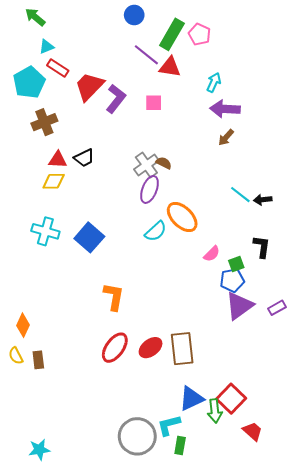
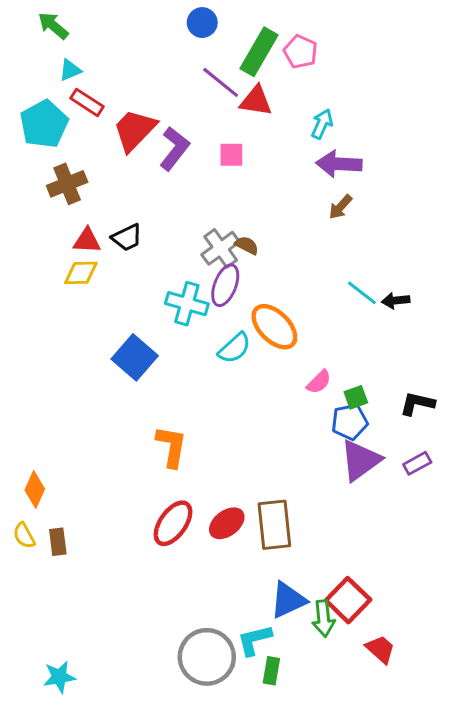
cyan cross: (45, 231) -> (187, 304), moved
black L-shape: (262, 247) -> (417, 403), moved, turned -85

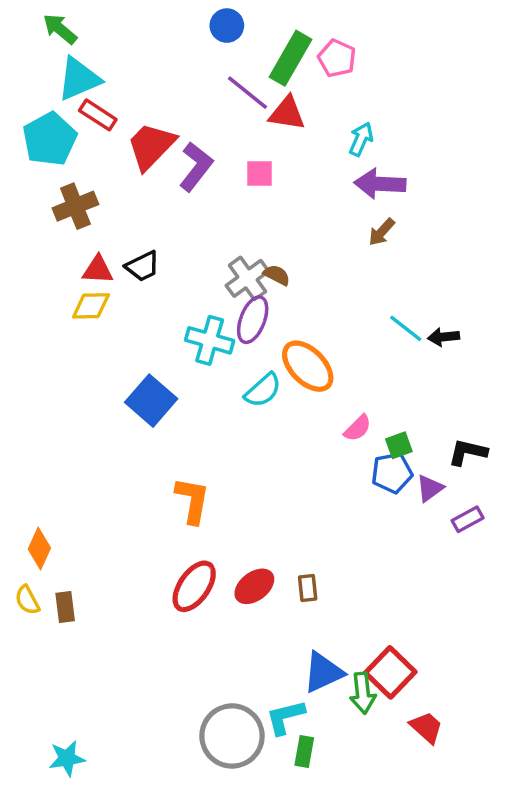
cyan triangle: (70, 70) -> (79, 79), size x1.8
purple triangle: (360, 460) -> (430, 488), moved, size x0.6
brown rectangle: (274, 525) -> (308, 588), size x0.5

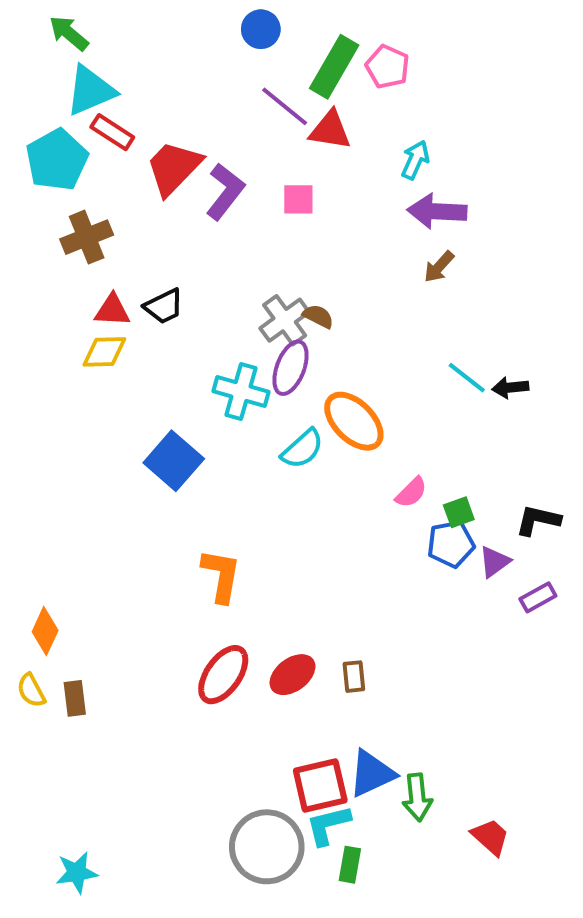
red square: (390, 672) -> (320, 785), moved, turned 33

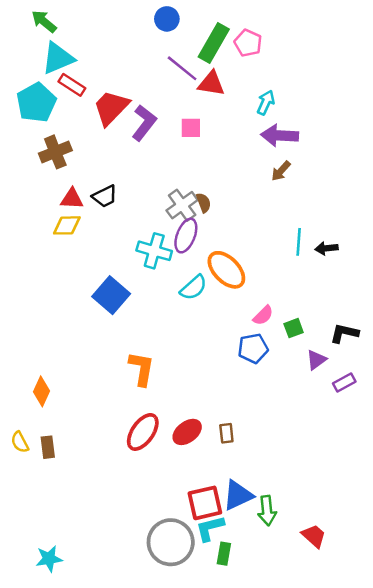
brown semicircle: (318, 316) -> (204, 203), turned 42
cyan line: (467, 378) -> (299, 242), turned 56
blue pentagon: (451, 544) -> (253, 348), moved
orange diamond: (45, 631) -> (41, 391), moved

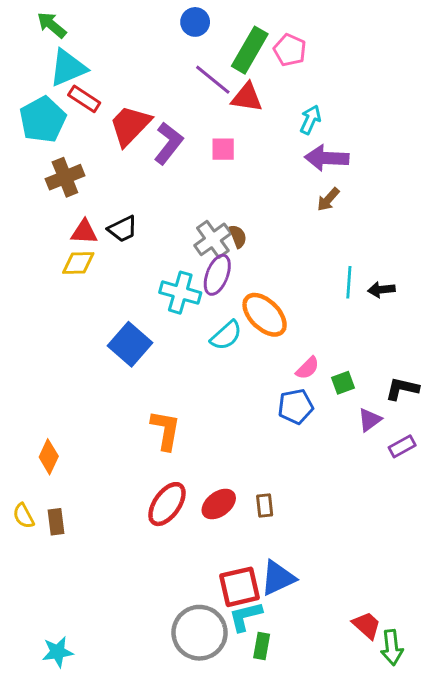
green arrow: (267, 511) -> (392, 647), moved

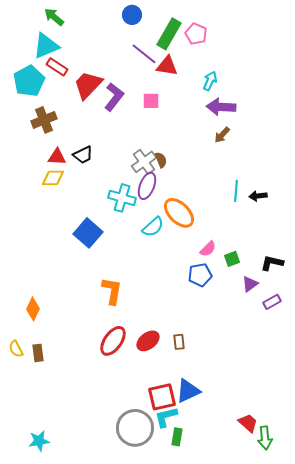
green arrow: (52, 25) -> (54, 17), moved

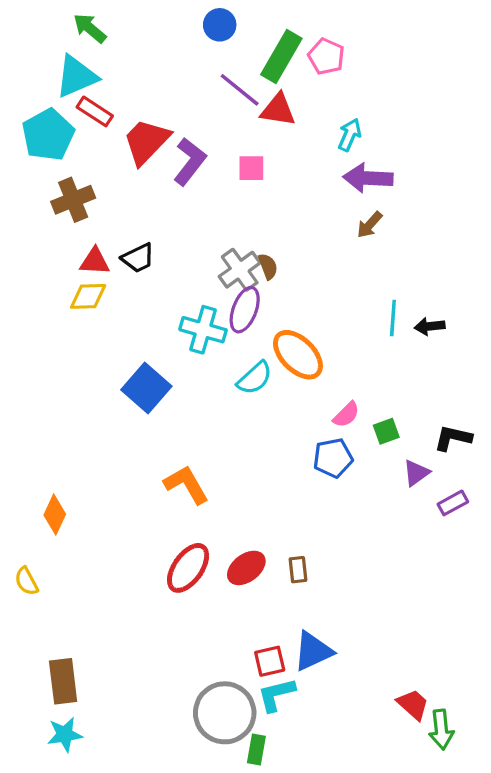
orange L-shape: (112, 291) -> (186, 485), turned -40
brown rectangle: (38, 353) -> (63, 681), moved, size x1.5
red square: (162, 397) -> (270, 661), size x0.7
green rectangle: (177, 437) -> (256, 749), moved

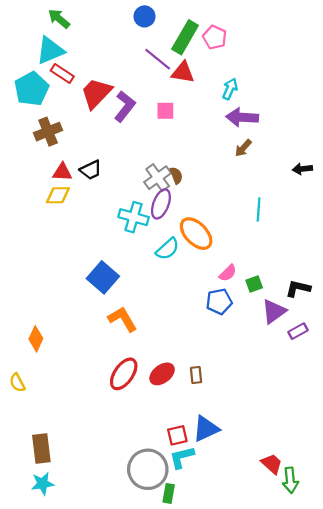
black arrow: (430, 326) -> (302, 169), moved
blue square: (146, 388) -> (103, 277), moved
purple triangle: (416, 473) -> (274, 311), size x1.4

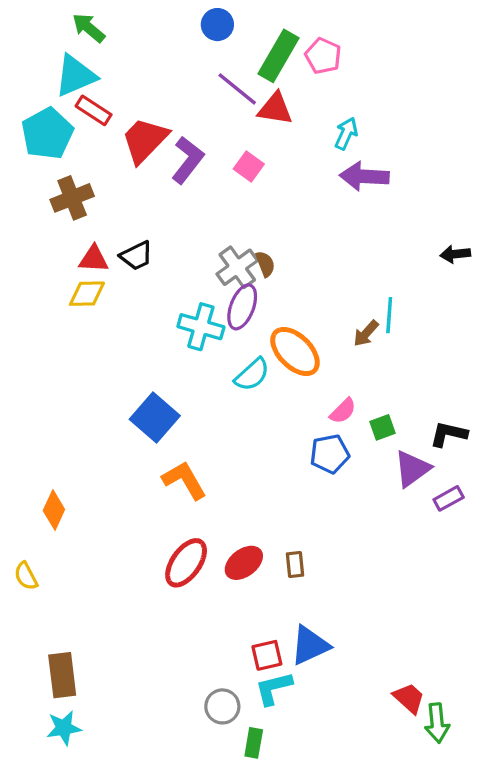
pink square: (165, 111) -> (249, 167), turned 36
brown arrow: (243, 148) -> (366, 333), moved
gray circle: (148, 469) -> (222, 706), size x0.6

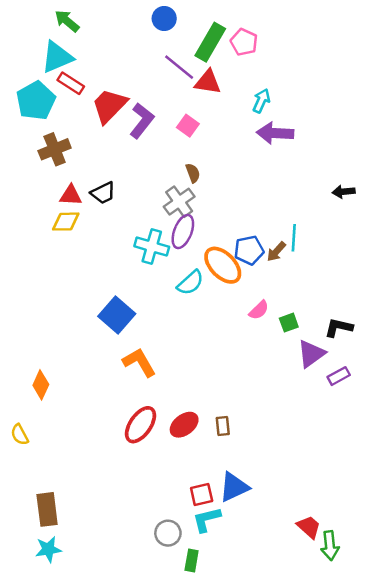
brown semicircle: (265, 264) -> (193, 173), moved
blue pentagon: (330, 454) -> (249, 250), moved

